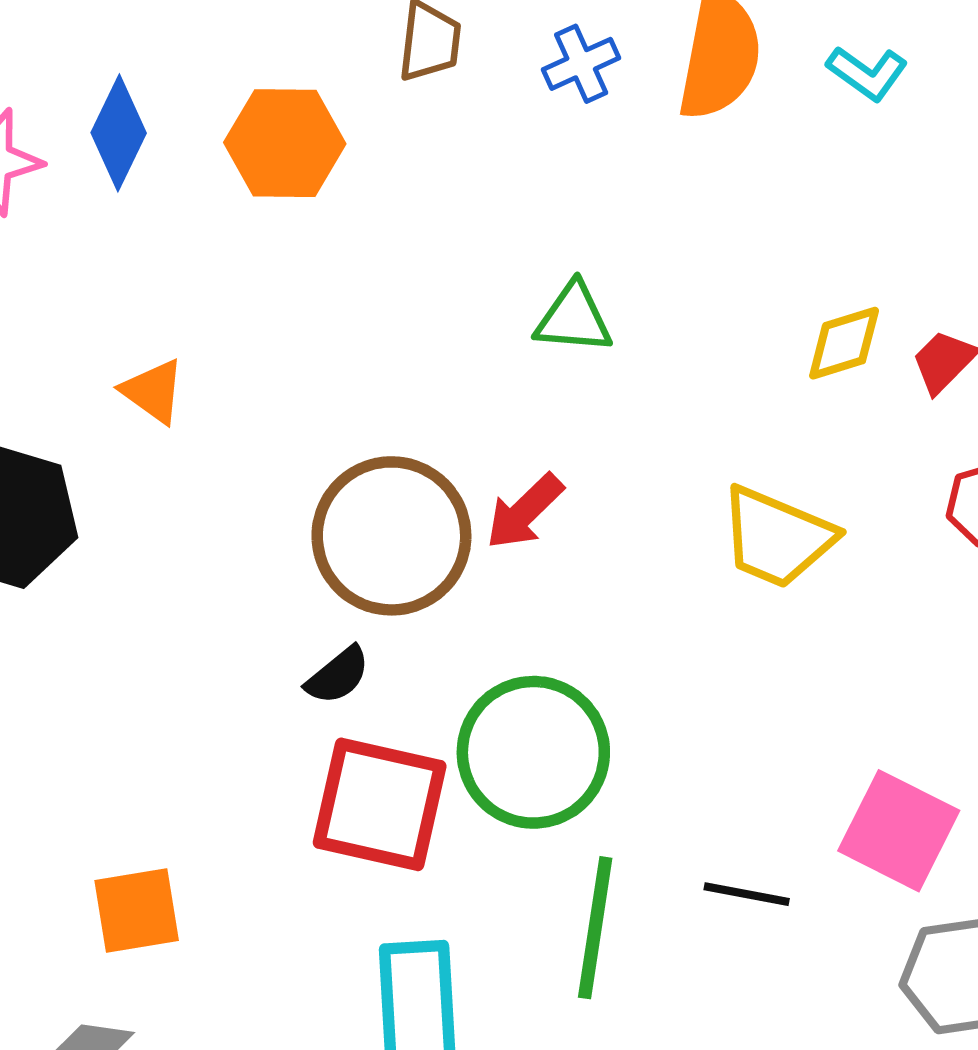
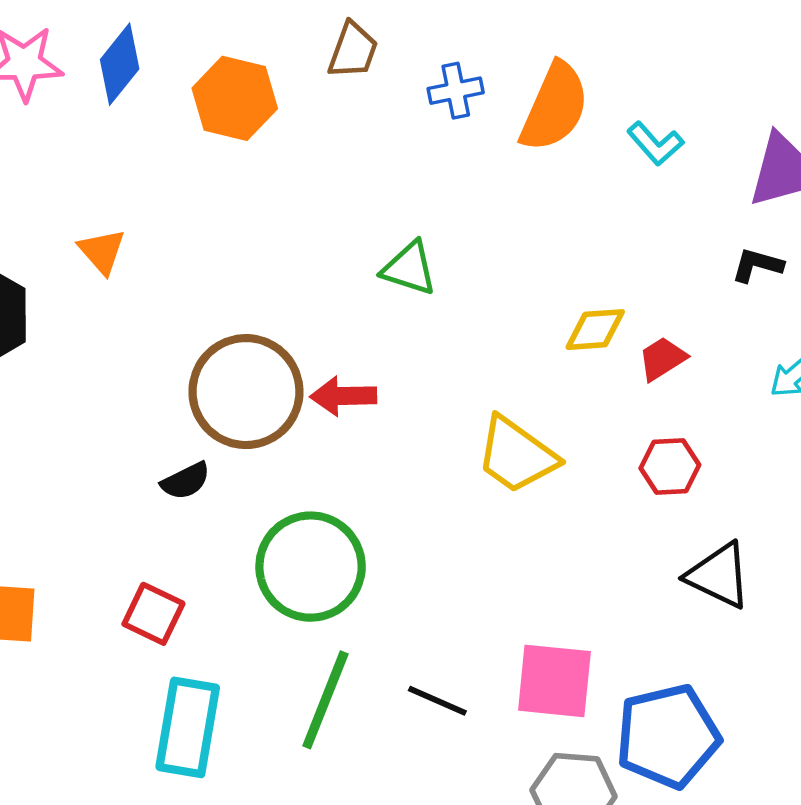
red arrow: (525, 512) -> (343, 396), turned 30
red square: (380, 804) -> (153, 614), moved, size x0.6
pink square: (899, 831) -> (554, 681), turned -34

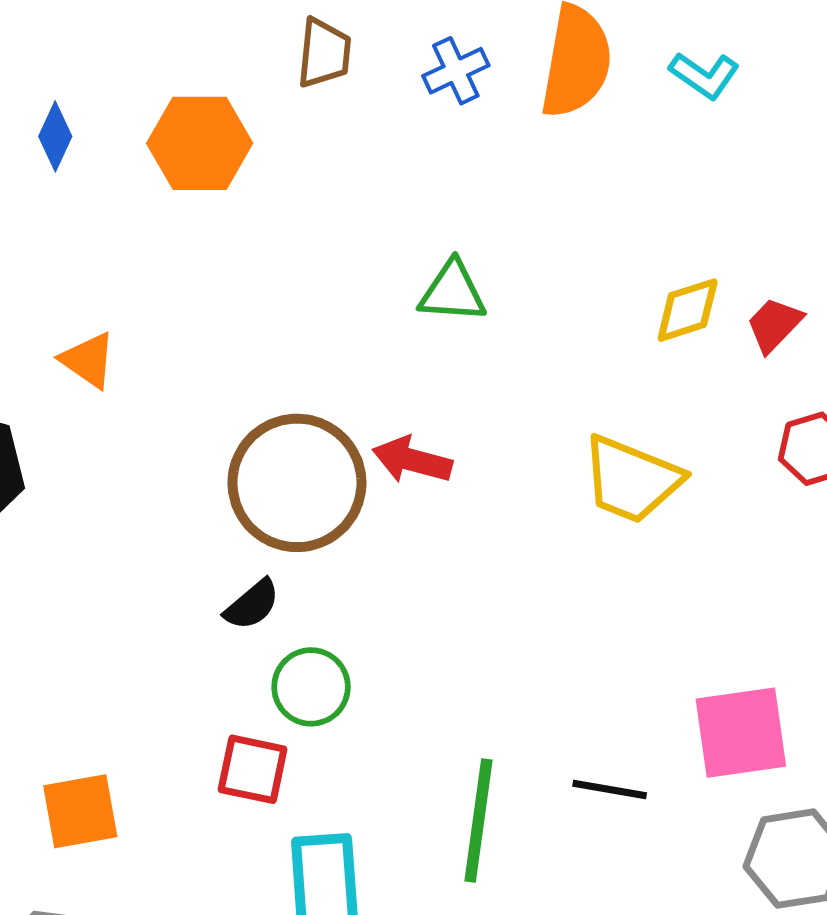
blue diamond: (120, 64) -> (55, 136), size x0.7
red arrow: (343, 396) -> (412, 460), turned 30
green circle: (311, 567) -> (311, 687), moved, size x0.6

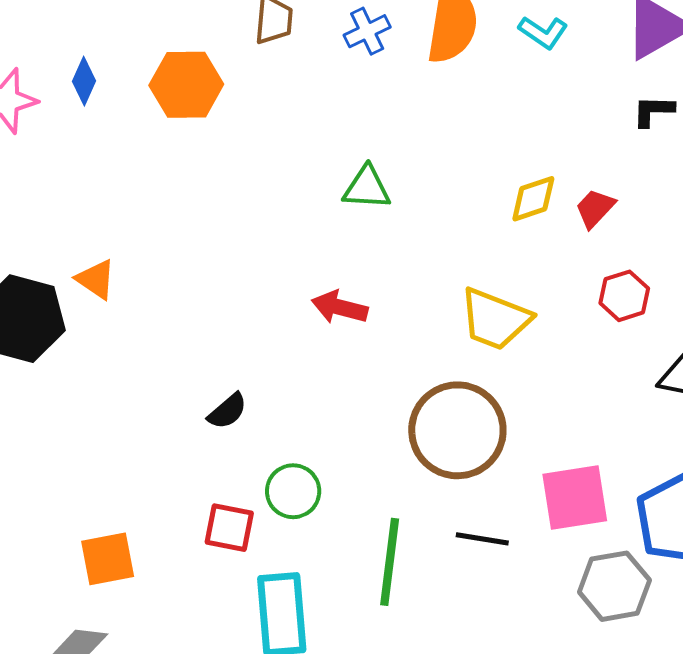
orange triangle: (88, 360) -> (96, 279), moved
brown circle: (297, 483) -> (457, 430), moved
green circle: (311, 687) -> (293, 491), moved

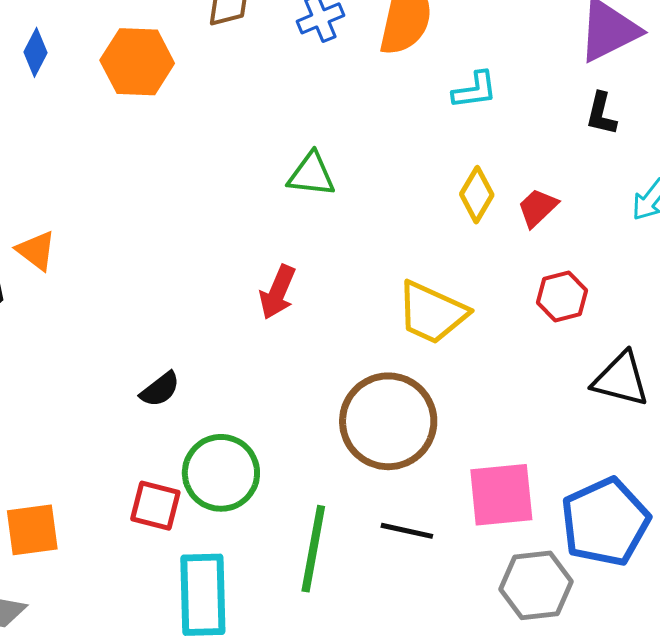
cyan L-shape: (543, 32) -> (475, 90), moved, turned -45
black L-shape: (653, 111) -> (601, 114), turned -81
yellow diamond: (533, 199) -> (477, 195), turned -44
red arrow: (340, 307) -> (278, 292), turned -84
green circle: (293, 491) -> (221, 473), size x1.4

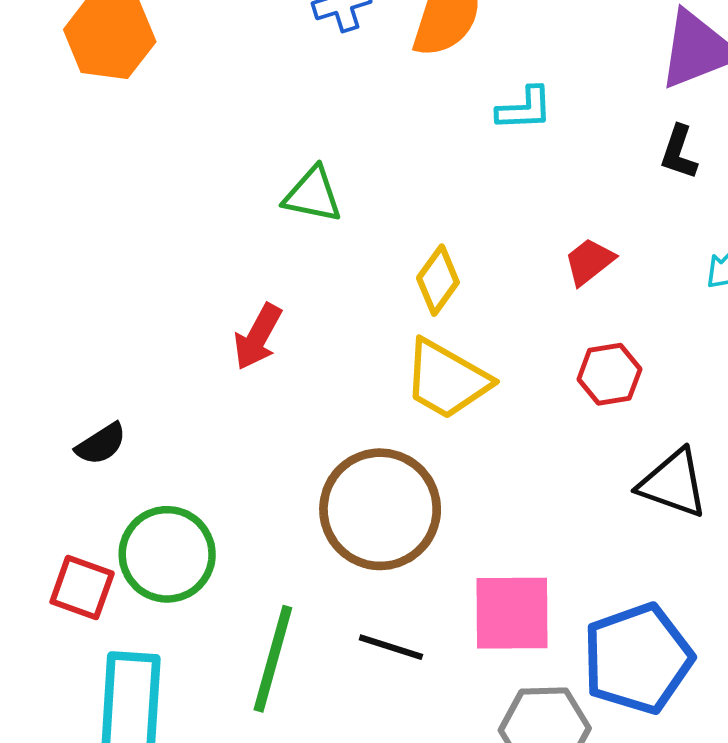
yellow diamond: (477, 195) -> (438, 280), moved

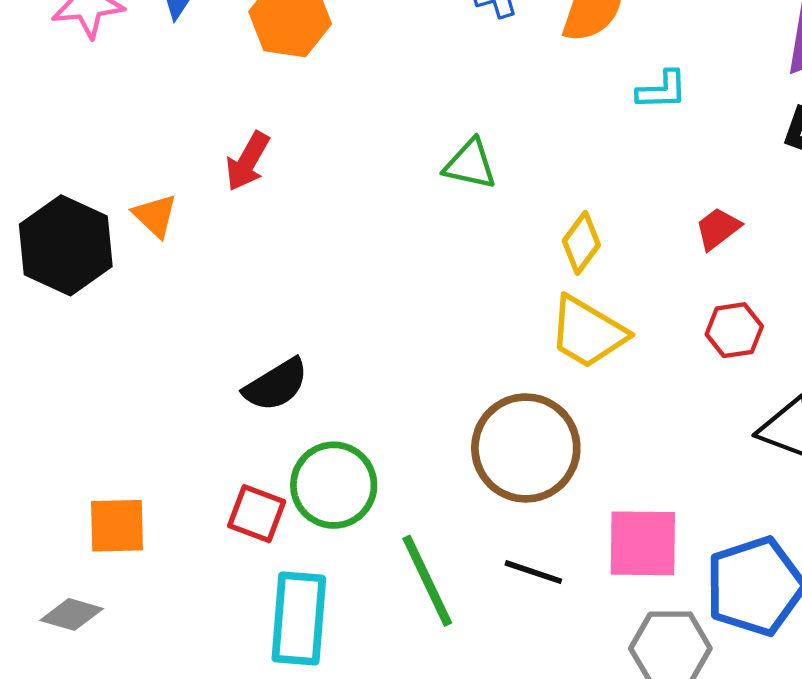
red arrow: (258, 337) -> (248, 161), moved
black semicircle: (101, 444) -> (276, 385), size x1.4
green line: (273, 659) -> (427, 581), turned -42

